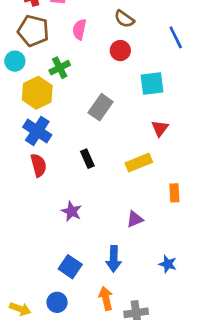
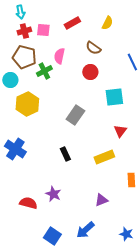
green cross: (60, 68) -> (44, 71), moved
blue cross: (37, 131) -> (15, 149), moved
red semicircle: (39, 165) -> (28, 203), moved, turned -60
blue arrow: (114, 259) -> (85, 230), turned 48

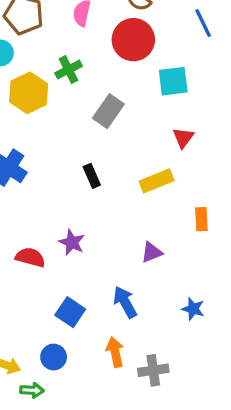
green cross: (44, 71) -> (69, 70), moved
red circle: (90, 72) -> (133, 40), size x1.6
blue arrow: (85, 230) -> (125, 302), turned 102

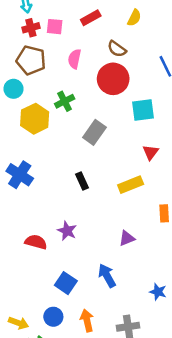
blue star: (193, 309) -> (158, 292), moved
orange arrow: (115, 352) -> (87, 320), moved

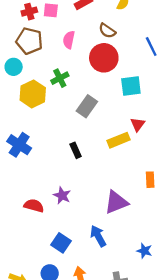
yellow rectangle: (131, 185) -> (118, 140), moved
purple triangle: (127, 238) -> (116, 202), size x1.6

